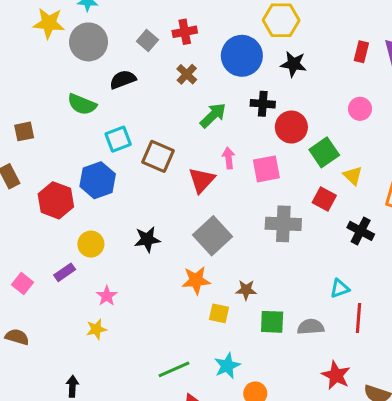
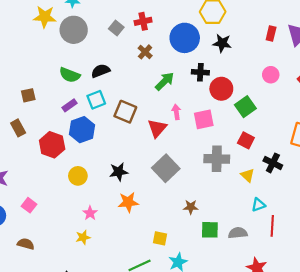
black semicircle: (123, 80) -> (101, 71), moved
yellow triangle: (353, 176) -> (247, 175), moved
purple rectangle: (65, 272) -> (70, 105), moved
orange star: (196, 280) -> (128, 202), moved
yellow square: (219, 313) -> (160, 238), moved

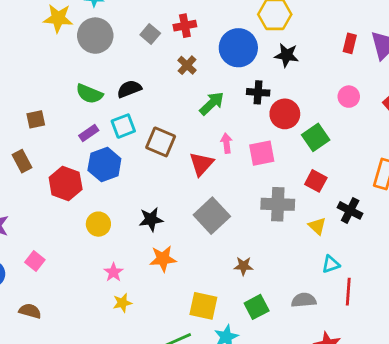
green square: (210, 230) -> (257, 307), moved, turned -30
yellow star: (83, 237) -> (122, 303), moved
yellow square: (160, 238) -> (203, 306), size x1.5

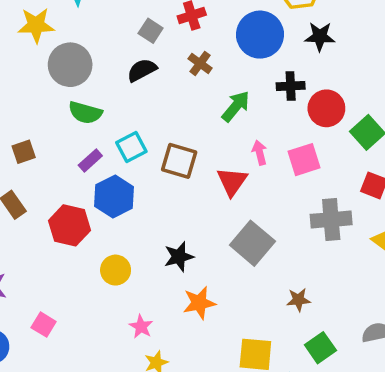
gray circle: (95, 36) -> (70, 65), moved
black semicircle: (129, 89) -> (142, 70), moved

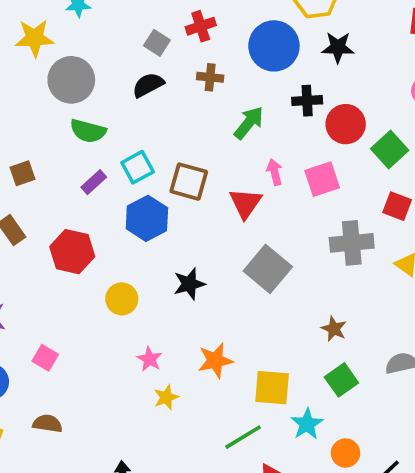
brown cross: (200, 63) -> (210, 77), turned -30
blue hexagon: (114, 197) -> (147, 218), moved
brown star: (298, 300) -> (334, 329), moved, turned 30
orange star: (199, 303) -> (215, 361), moved

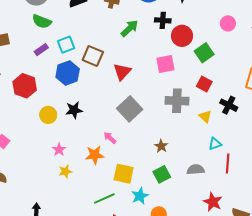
pink arrow: (275, 172) -> (110, 138), moved, turned -40
black star: (189, 284) -> (74, 110), moved

